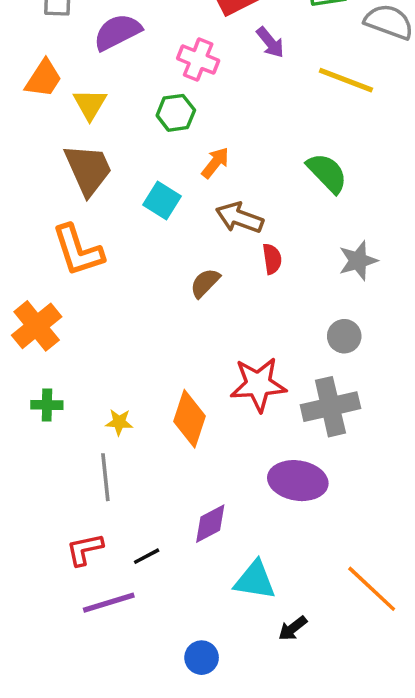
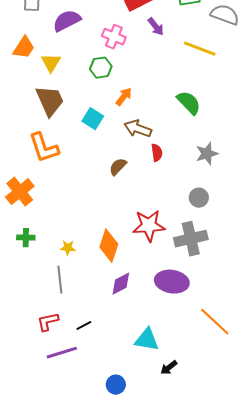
purple diamond: (210, 524) -> (121, 284), moved
orange line: (372, 589) -> (215, 322), moved

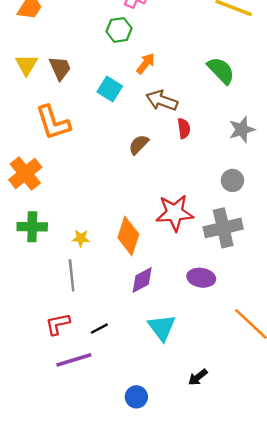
yellow triangle: (51, 63) -> (26, 65), moved
brown trapezoid: (50, 101) -> (60, 68), size x0.7
green cross: (26, 238) -> (32, 227), size x1.4
purple ellipse: (172, 282) -> (201, 278), size x0.7
cyan triangle: (147, 340) -> (162, 327), moved, turned 44

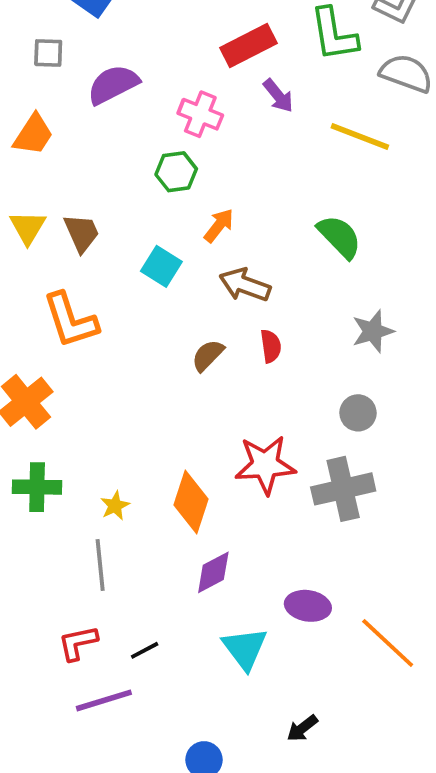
red semicircle: (184, 128) -> (271, 346), moved
yellow star: (81, 238) -> (115, 506), turned -30
purple ellipse: (201, 278) -> (308, 606), moved

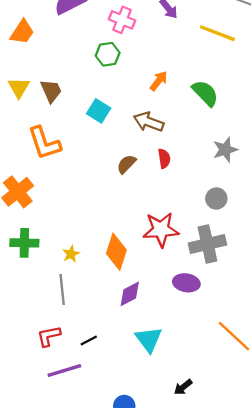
orange arrow: (219, 226) -> (159, 81), moved
purple ellipse: (308, 606) -> (186, 283), moved

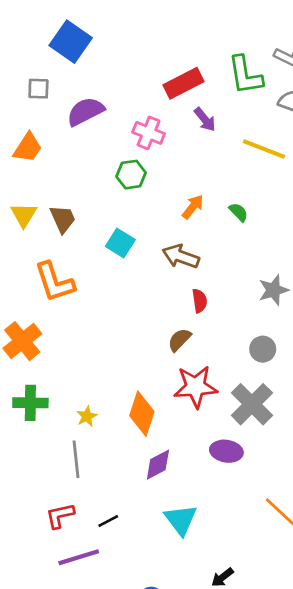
green semicircle: (205, 93) -> (239, 212), moved, size x0.6
brown semicircle: (126, 164) -> (179, 340), moved
gray cross: (207, 244) -> (252, 404), turned -32

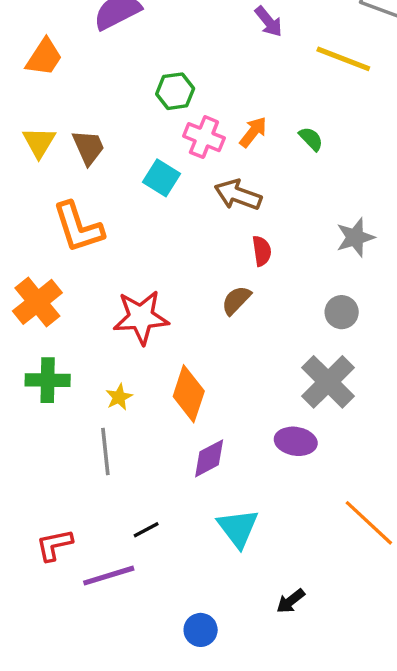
pink cross: (149, 133) -> (204, 137), moved
red star: (196, 387) -> (141, 317), moved
red L-shape: (60, 516) -> (54, 545), moved

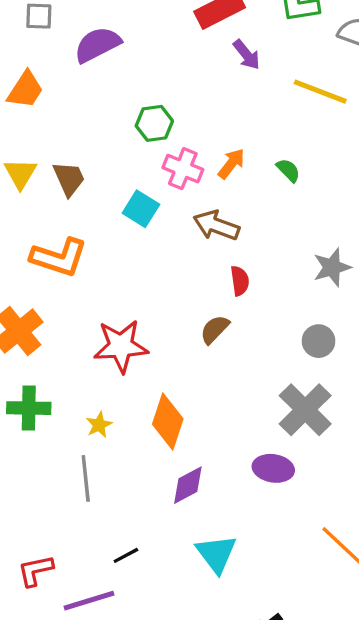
orange L-shape: (78, 227) -> (59, 257), turned -54

